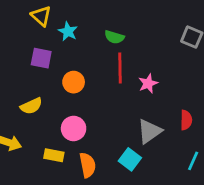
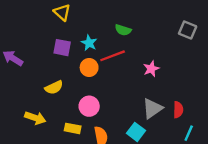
cyan star: (68, 31) -> (89, 43), moved
red line: (120, 68) -> (113, 56), moved, turned 70
red semicircle: (186, 120) -> (178, 110), moved

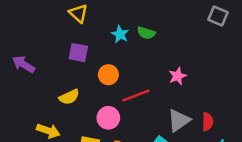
gray square: (188, 30) -> (218, 16), moved
cyan star: (89, 43) -> (120, 34), moved
red line: (113, 56) -> (136, 96), moved

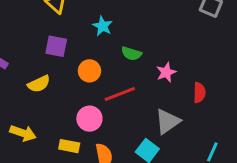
green semicircle: (146, 33) -> (131, 54), moved
yellow semicircle: (69, 97) -> (39, 84), moved
red semicircle: (208, 122) -> (199, 93), moved

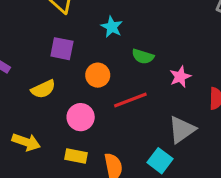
pink circle: (89, 119) -> (81, 117), moved

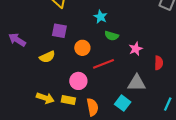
cyan star: (112, 27) -> (100, 17), moved
pink circle: (81, 117) -> (78, 81), moved
gray triangle: (182, 130) -> (137, 83), turned 36
yellow arrow: (26, 142) -> (45, 98), moved

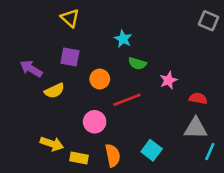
purple arrow: (17, 40) -> (31, 69), moved
red semicircle: (159, 63) -> (198, 98), turned -80
gray triangle: (137, 83) -> (196, 128), moved
yellow rectangle: (68, 100) -> (79, 158), moved

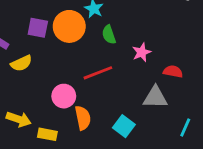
green semicircle: (137, 63) -> (109, 35), turned 54
orange circle: (100, 79) -> (69, 26), moved, size x1.5
gray triangle: (196, 128) -> (155, 97), moved
orange semicircle: (113, 155) -> (83, 118), moved

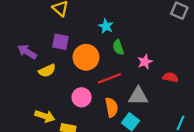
orange circle: (69, 26) -> (86, 57), moved
gray triangle: (155, 97) -> (138, 96), moved
orange semicircle: (83, 118) -> (112, 107), moved

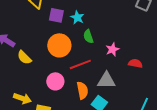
purple square: (60, 42) -> (56, 15), moved
yellow semicircle: (47, 71) -> (24, 57), turned 70

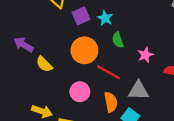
purple square: (56, 15) -> (81, 16), turned -35
red line: (80, 64) -> (109, 72), turned 50

